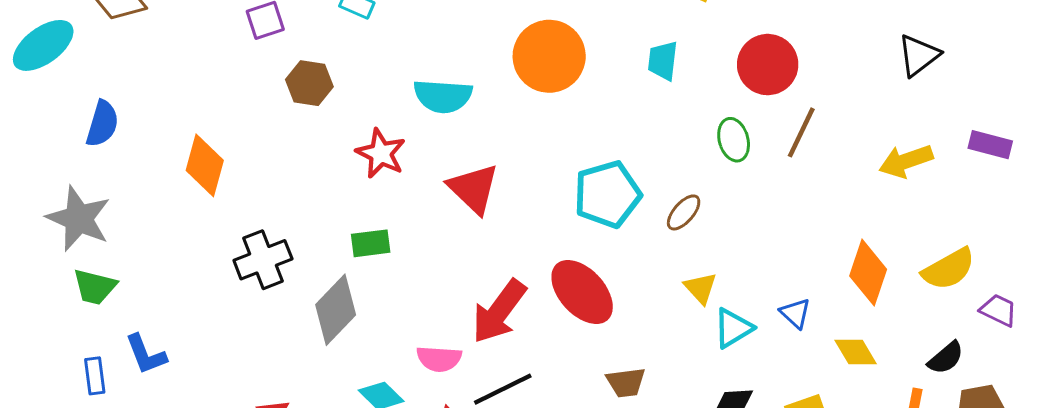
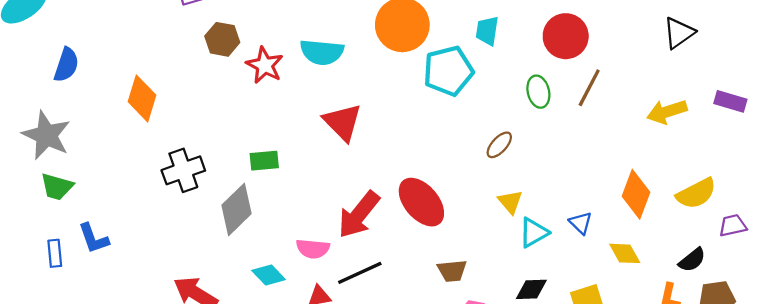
red star: (381, 153) -> (265, 65), moved
cyan pentagon: (607, 194) -> (448, 71), moved
purple trapezoid: (999, 310) -> (733, 225), turned -40

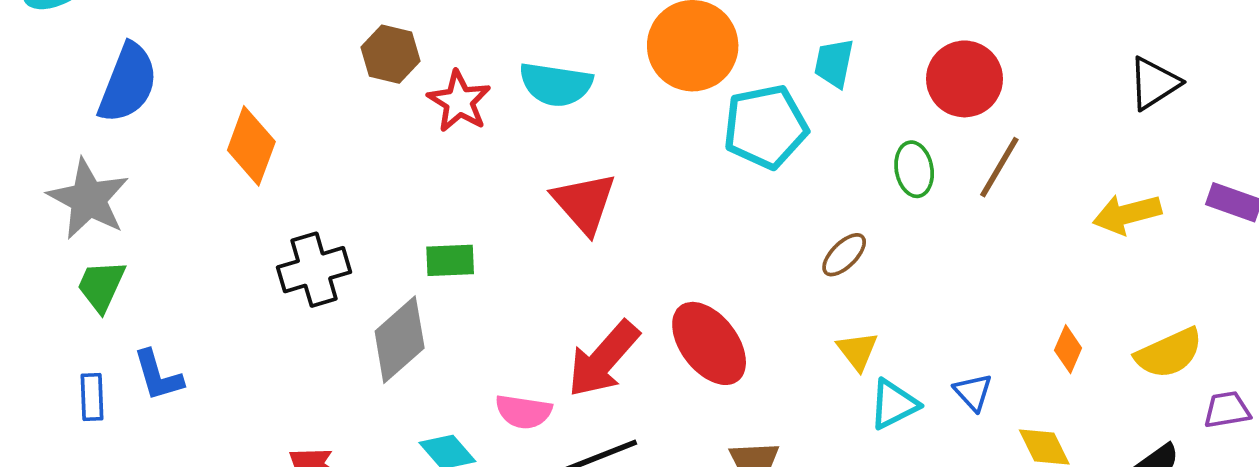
blue semicircle: (66, 65) -> (128, 83), size x1.4
green trapezoid: (57, 187) -> (101, 286), turned 96
orange diamond: (636, 194) -> (1068, 349), size x0.6

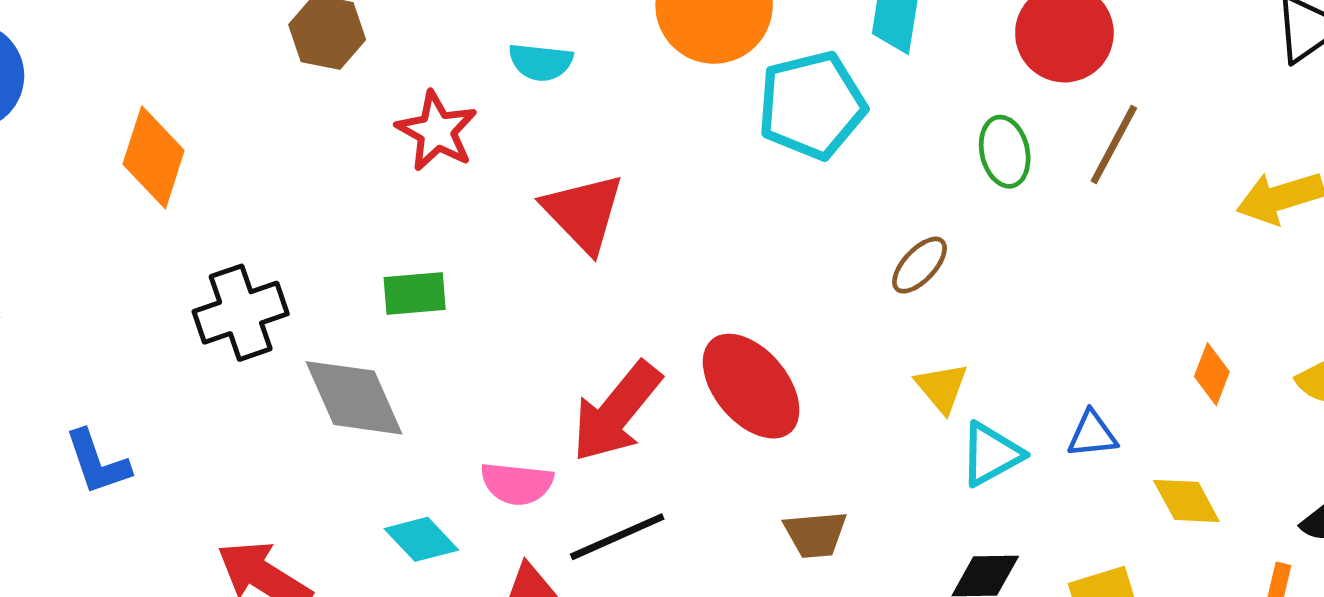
cyan semicircle: (556, 84) -> (541, 62), size x0.7
red star: (459, 101) -> (437, 131), moved
gray diamond: (400, 340) -> (354, 398), turned -70
blue L-shape: (158, 376) -> (97, 462), moved
blue triangle: (973, 392) -> (1092, 434), turned -51

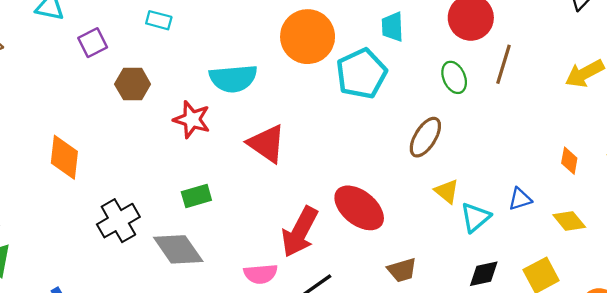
cyan semicircle: (541, 62) -> (233, 78), size x1.6
brown ellipse: (920, 265) -> (425, 137), size x1.4

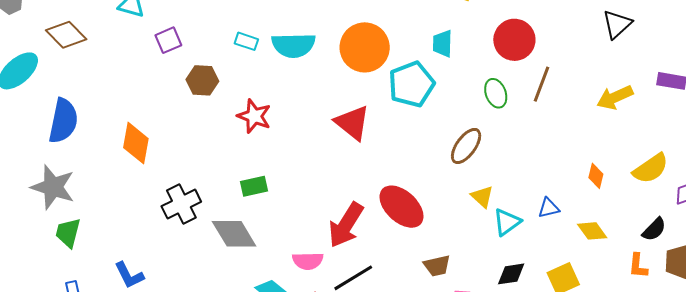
cyan rectangle: (159, 20) -> (246, 41), moved
cyan semicircle: (233, 78) -> (294, 45), moved
red triangle: (267, 144) -> (352, 123), moved

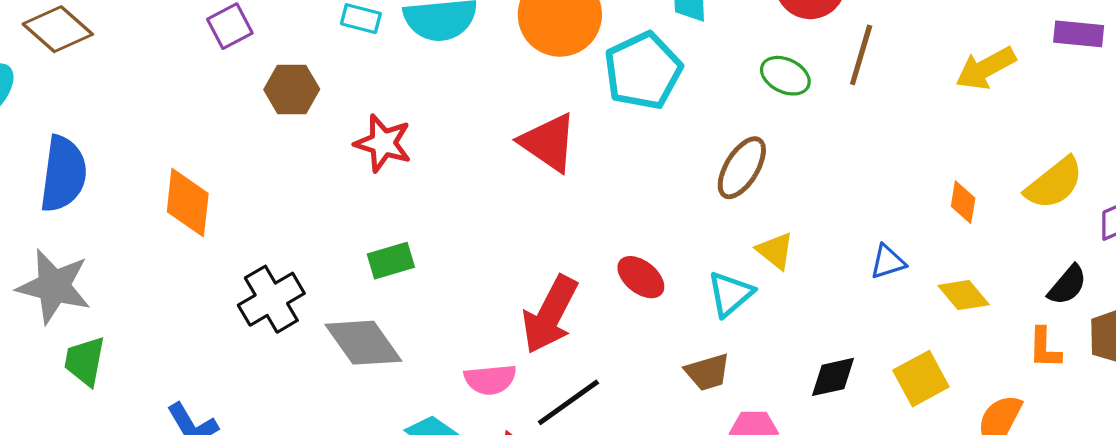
green ellipse: (496, 93) -> (785, 76), turned -40
red ellipse: (401, 207) -> (641, 277), size x0.6
cyan triangle: (507, 222) -> (730, 294), moved

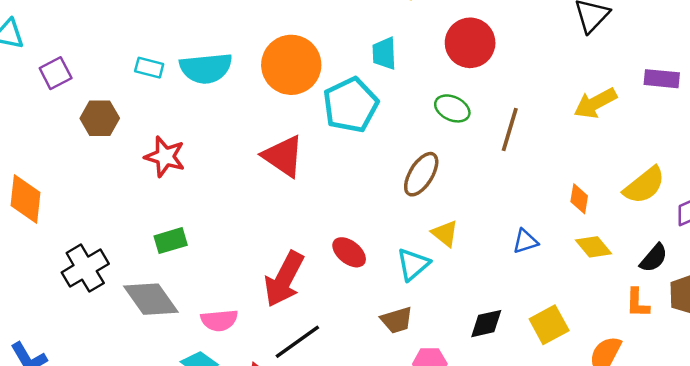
brown line: (861, 55) -> (510, 129), moved
yellow diamond: (964, 295) -> (593, 247), moved
pink semicircle: (490, 379) -> (219, 320), moved

